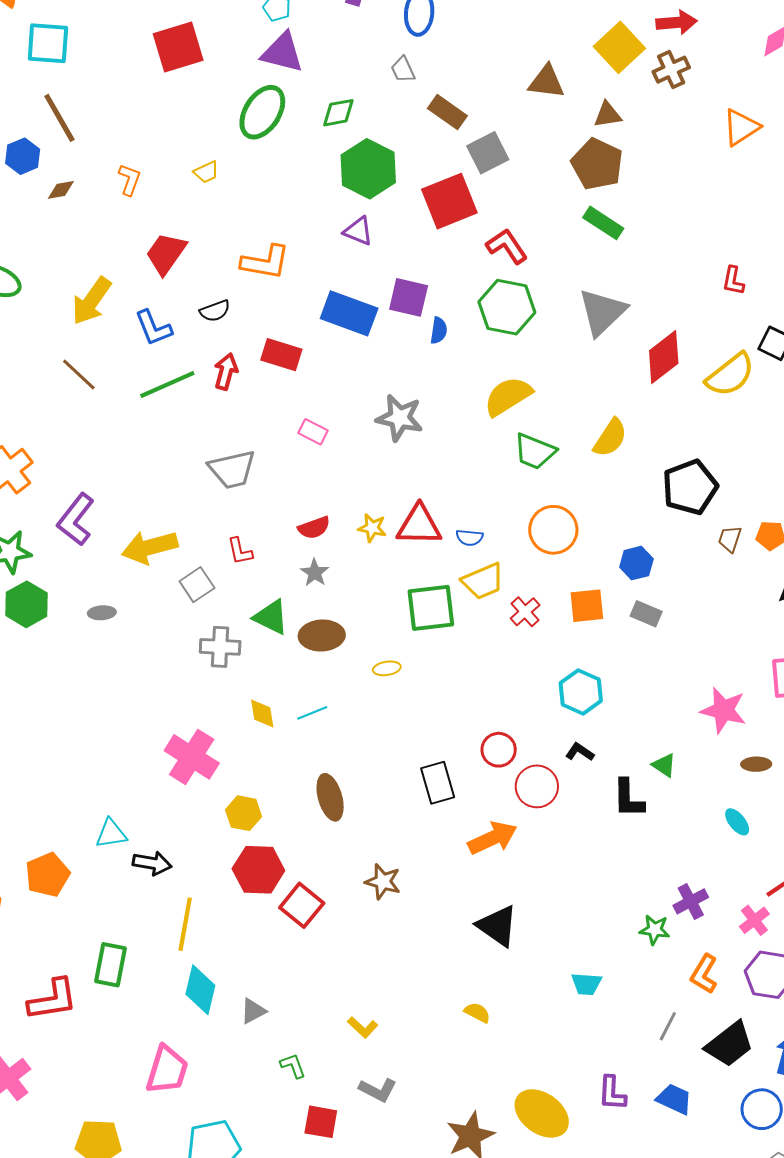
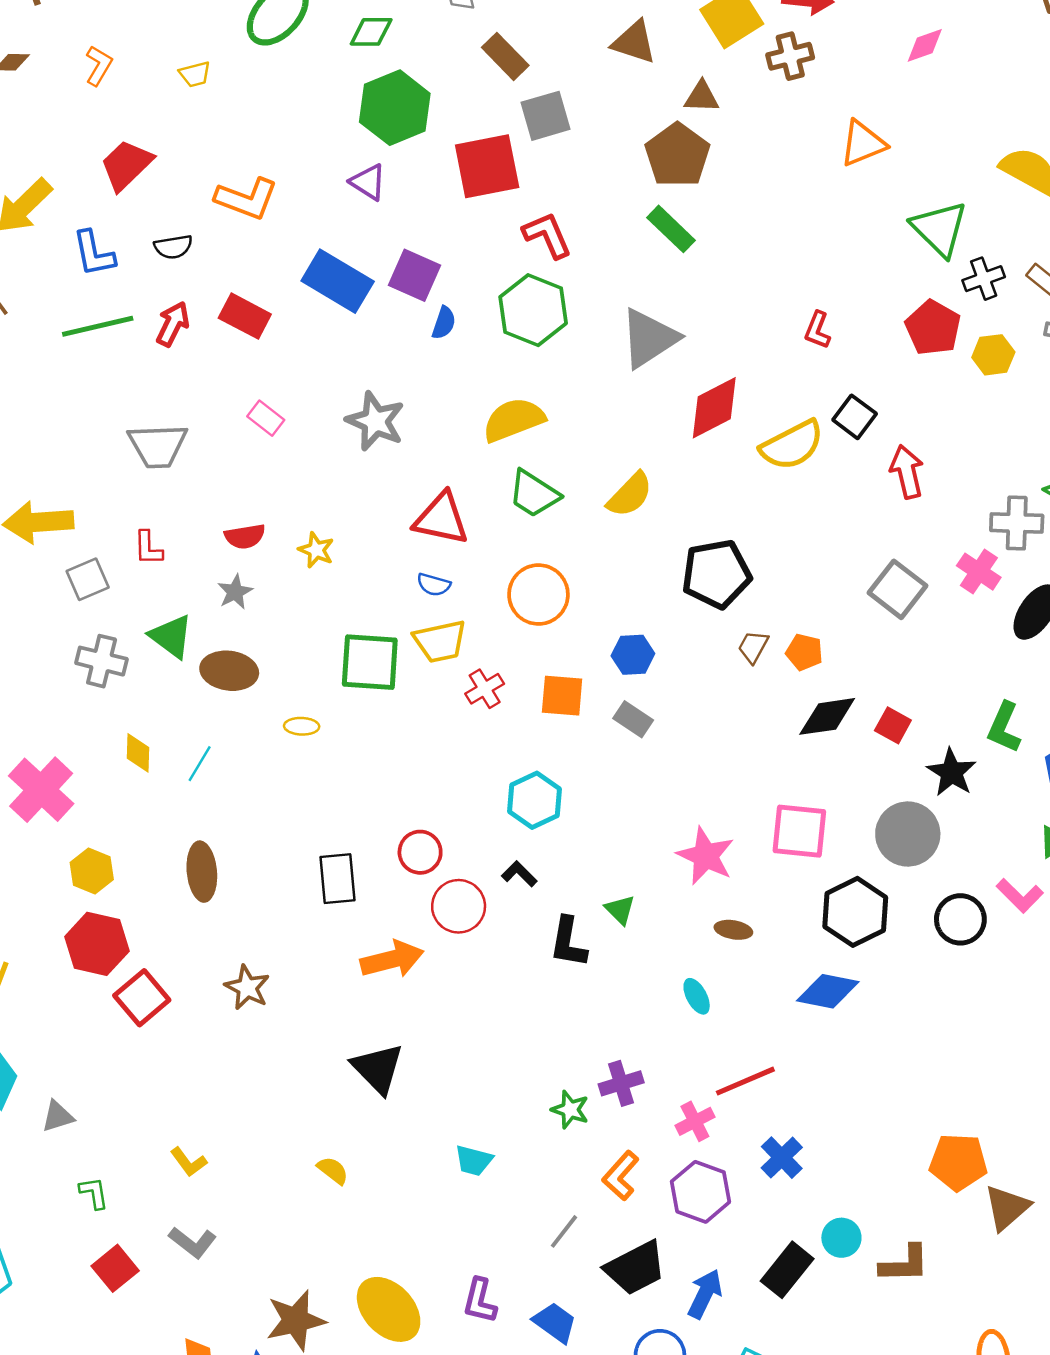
red triangle: (419, 525) -> (441, 519), moved
cyan line: (312, 713) -> (200, 764), turned -48
red square: (321, 1122) -> (115, 1268), turned 30

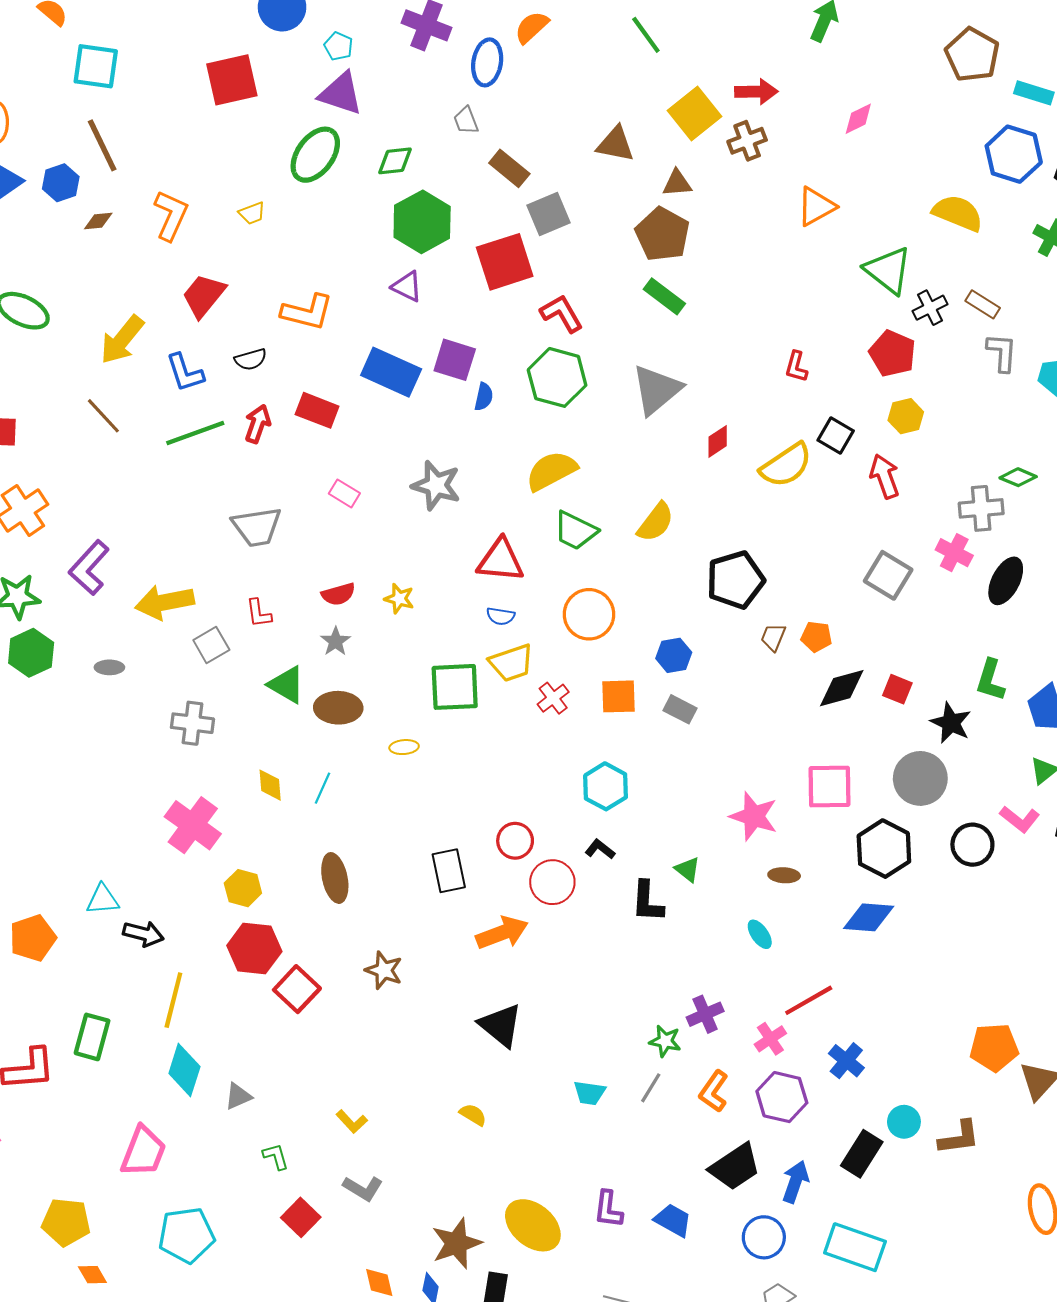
orange L-shape: (99, 66) -> (171, 215), size x1.5
yellow hexagon: (993, 355) -> (906, 416), moved
red diamond: (714, 408) -> (718, 441), size x0.6
gray cross: (102, 661) -> (192, 723), moved
gray line: (564, 1231) -> (651, 1088), moved

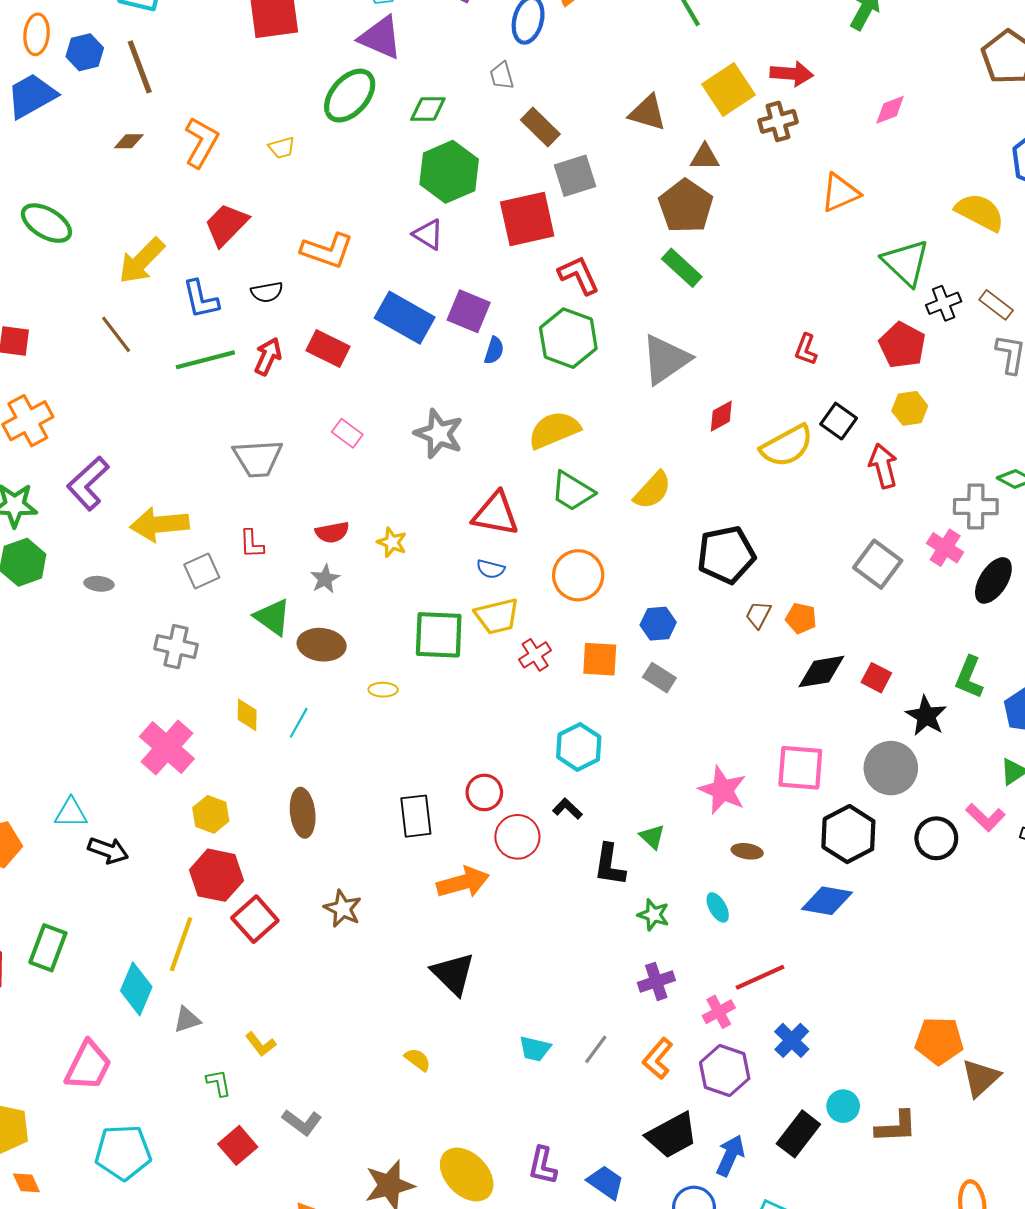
blue hexagon: (61, 183) -> (85, 52), moved
yellow line: (173, 1000) -> (181, 944), moved
green star: (665, 1041) -> (654, 915), moved
yellow L-shape: (352, 1122) -> (261, 1044), moved

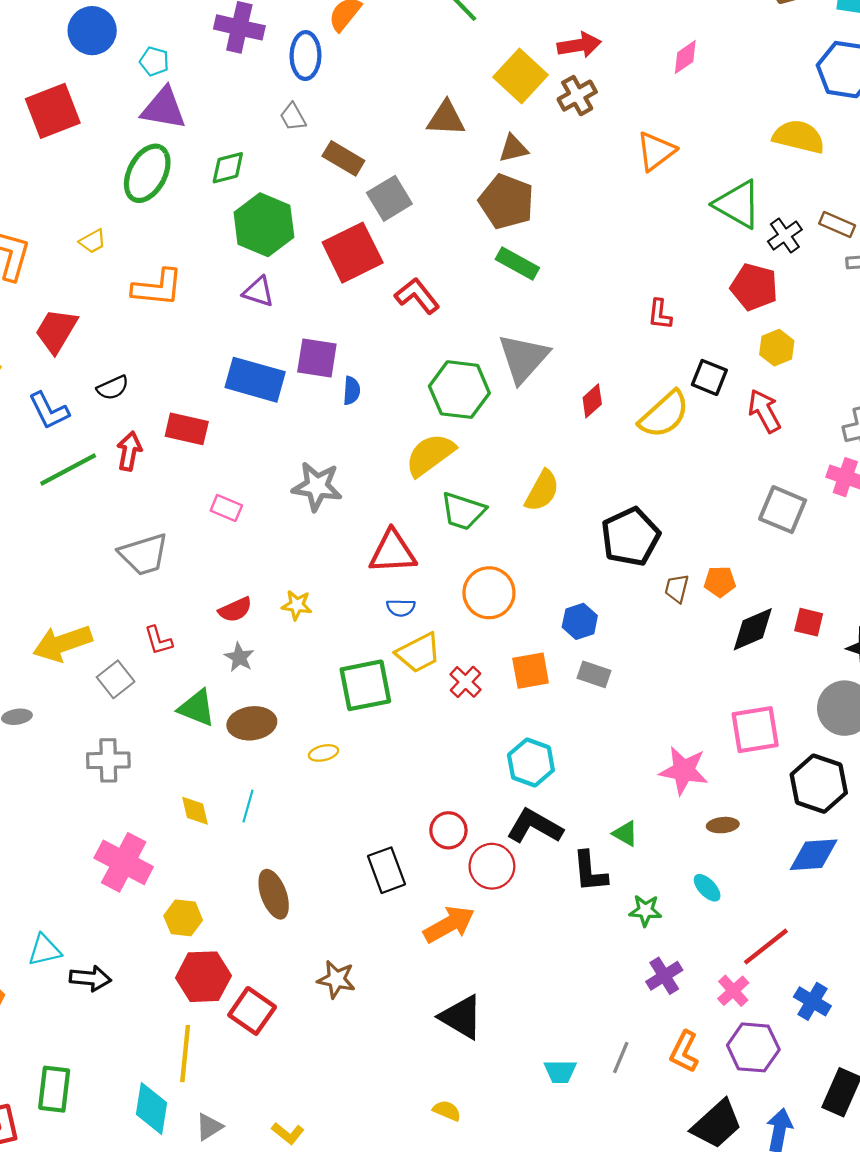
orange L-shape: (327, 251) -> (157, 288), moved
green hexagon: (568, 338) -> (459, 390), moved
black L-shape: (567, 809) -> (535, 826), size x1.8

